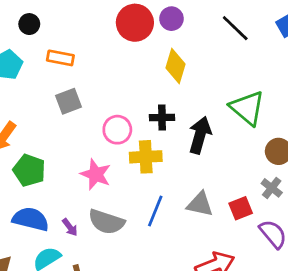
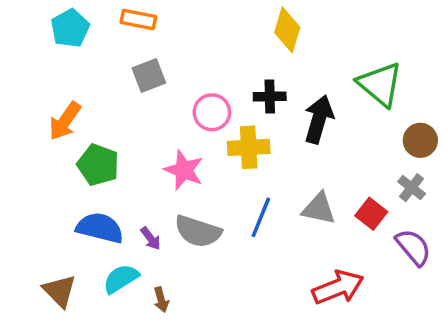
red square: (241, 208) -> (371, 214), turned -30

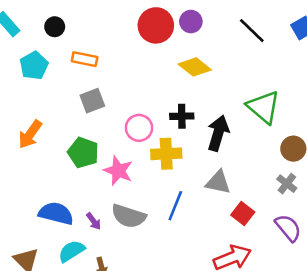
yellow diamond: (287, 30) -> (195, 67), turned -68
green pentagon: (98, 165) -> (83, 153), moved
gray triangle: (319, 209) -> (218, 182), moved
red square: (371, 214) -> (243, 213), moved

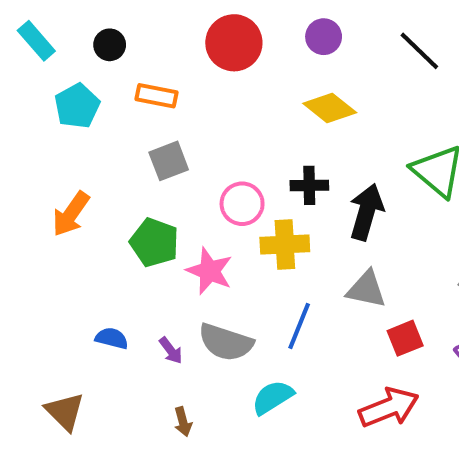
red circle: (156, 25) -> (234, 43), moved
blue semicircle: (56, 213) -> (112, 338), size x0.6
red square: (243, 213) -> (405, 338), turned 30
cyan semicircle: (72, 251) -> (273, 397), moved

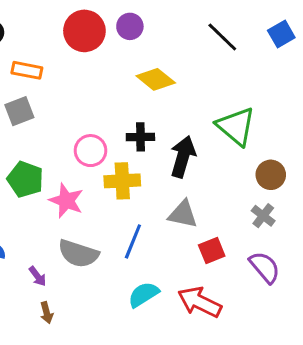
purple circle: (324, 37) -> (130, 26), moved
gray square: (169, 161) -> (19, 111), moved
purple arrow: (171, 350) -> (37, 276), moved
cyan semicircle: (273, 397) -> (144, 294), moved
red arrow: (389, 407) -> (200, 302), turned -132

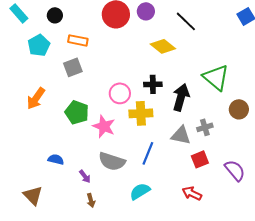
black line: (222, 37) -> (186, 21), moved
gray cross: (263, 216) -> (205, 127), moved, turned 35
cyan semicircle: (144, 294) -> (140, 191), moved
red arrow: (200, 302) -> (192, 193), size x0.7

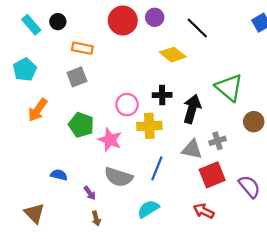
cyan rectangle: (19, 13) -> (31, 25), moved
cyan pentagon: (39, 45) -> (25, 69), moved
red square: (200, 159) -> (212, 175), size x1.4

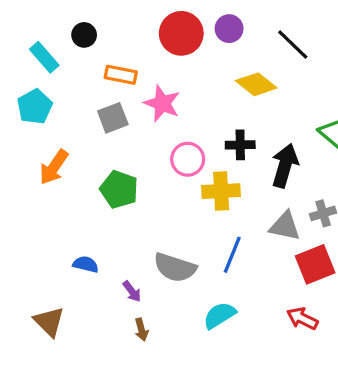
cyan rectangle: (31, 25) -> (44, 57), moved
pink star: (110, 140) -> (162, 103), moved

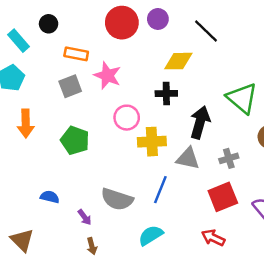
yellow diamond: (256, 84) -> (178, 61), turned -40
black cross: (240, 145) -> (166, 93), moved
orange arrow: (54, 167) -> (26, 124), turned -36
gray triangle: (285, 226) -> (188, 158), moved

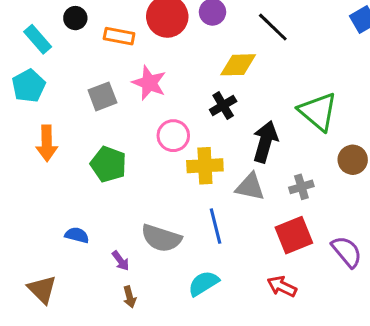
orange rectangle: (76, 54) -> (119, 36), moved
black cross: (166, 93) -> (223, 105), turned -30
blue line: (160, 190) -> (216, 226), turned -36

